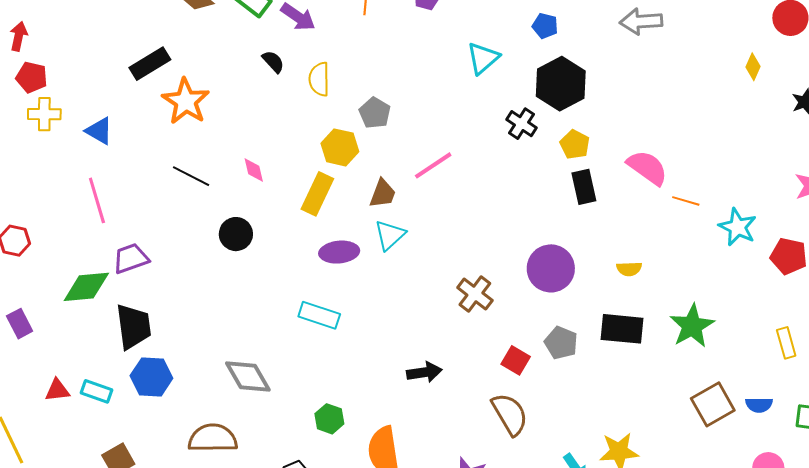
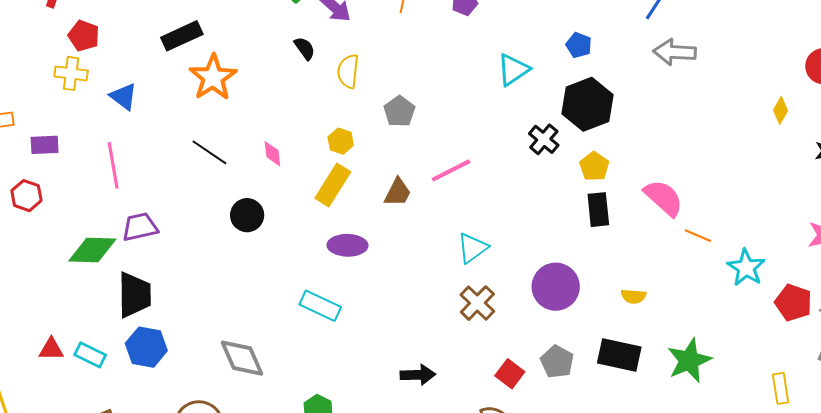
red pentagon: (32, 77) -> (84, 36), moved
yellow hexagon: (340, 147) -> (341, 141), moved, size x0.7
cyan triangle: (390, 235) -> (472, 248), moved
purple rectangle: (20, 324) -> (45, 145), moved, turned -72

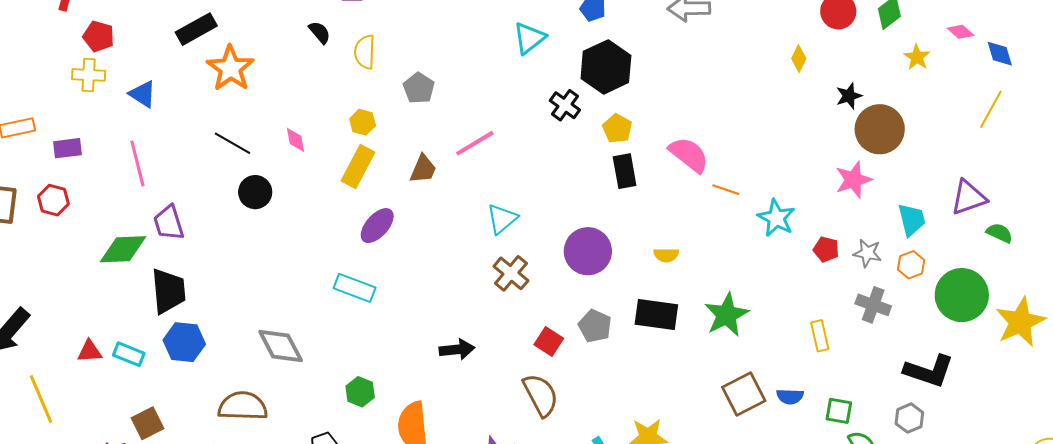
black circle: (247, 215) -> (255, 192), moved
purple trapezoid: (140, 227) -> (169, 223), turned -90
purple ellipse: (348, 245) -> (377, 226), turned -45
red pentagon: (793, 303) -> (826, 249), size x0.7

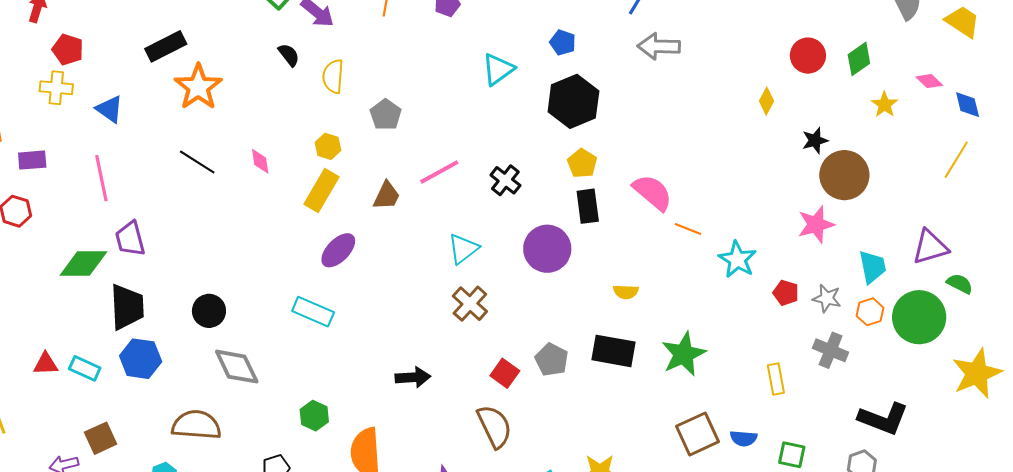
black cross: (565, 105) -> (505, 180), moved
black circle: (255, 192) -> (209, 311), moved
purple circle: (588, 251) -> (547, 249), moved
green circle: (962, 295) -> (919, 317), moved

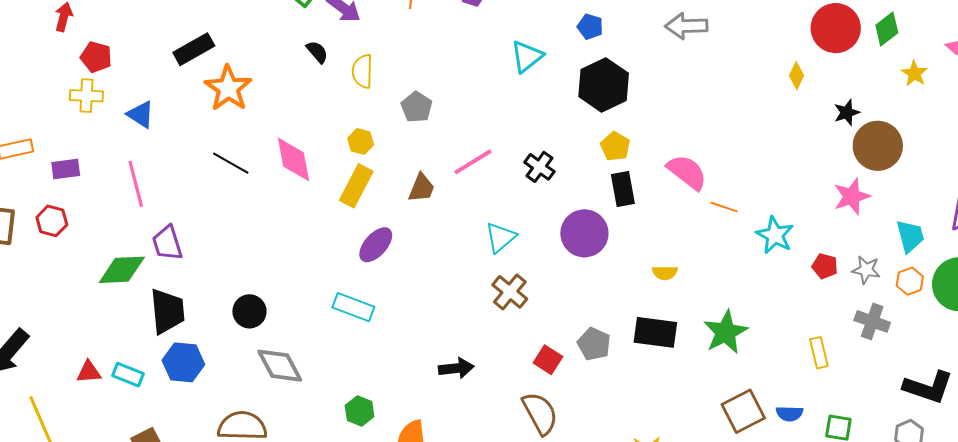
red circle: (808, 56) -> (836, 28), size x1.4
pink diamond: (260, 161) -> (294, 159), size x1.8

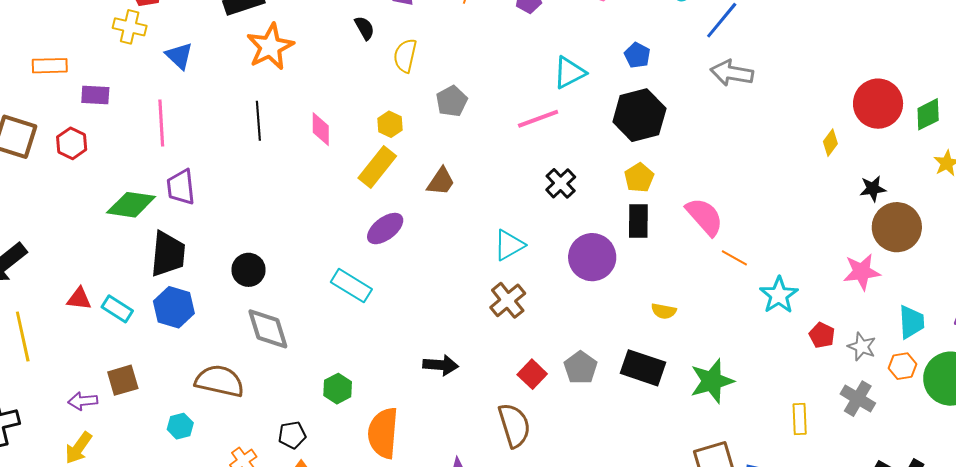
pink diamond: (294, 159) -> (321, 129), size x0.7
pink line: (473, 162) -> (538, 119), moved
black line: (231, 163) -> (258, 121), turned 45

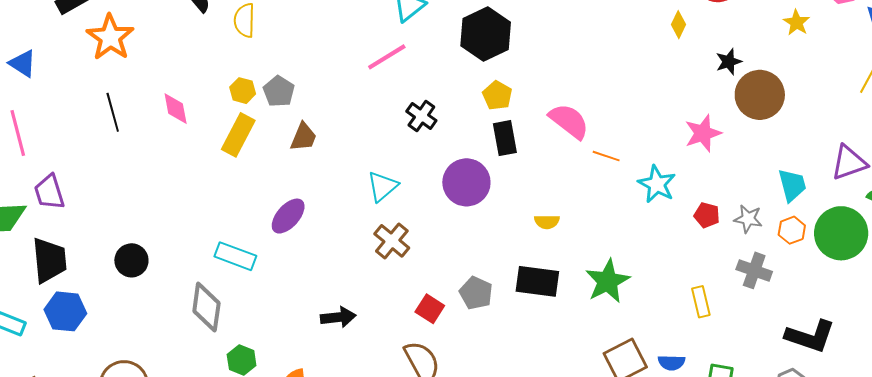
gray pentagon: (452, 101) -> (279, 91), moved
purple ellipse: (385, 229) -> (288, 216), moved
pink star: (862, 272) -> (703, 133), moved
gray diamond: (268, 329) -> (206, 307), moved, turned 36

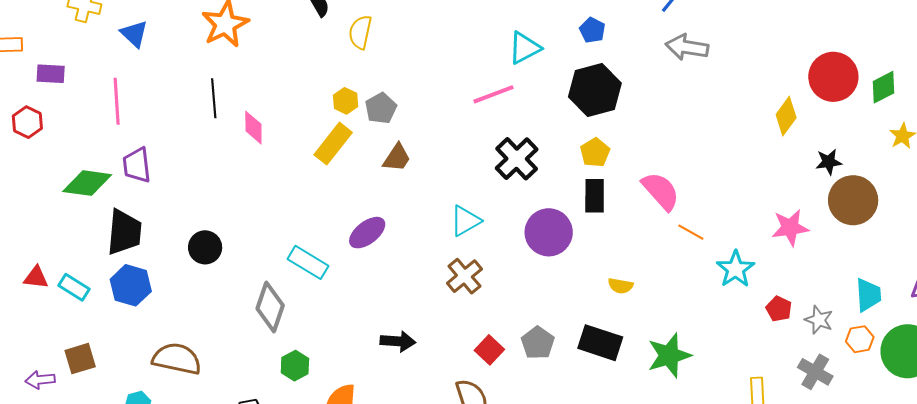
yellow diamond: (678, 25) -> (786, 116), size x1.4
pink diamond: (176, 109) -> (253, 128), moved
black cross: (421, 116) -> (517, 159), size x1.4

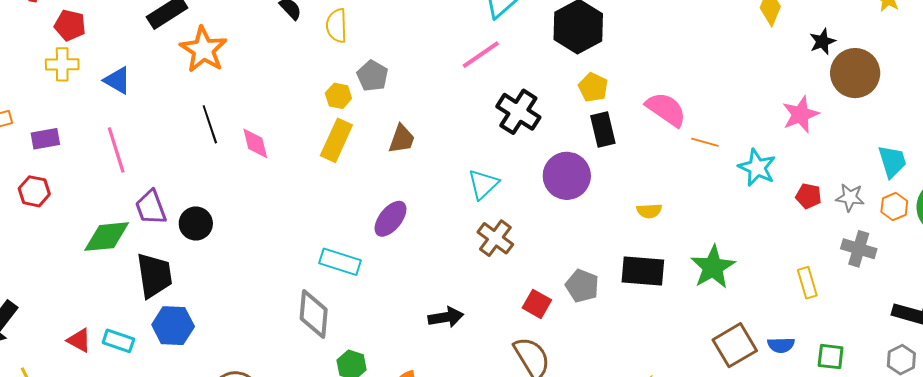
gray pentagon: (381, 108) -> (372, 76), moved
black circle: (205, 247) -> (196, 223), moved
red triangle: (36, 277) -> (79, 340), turned 36

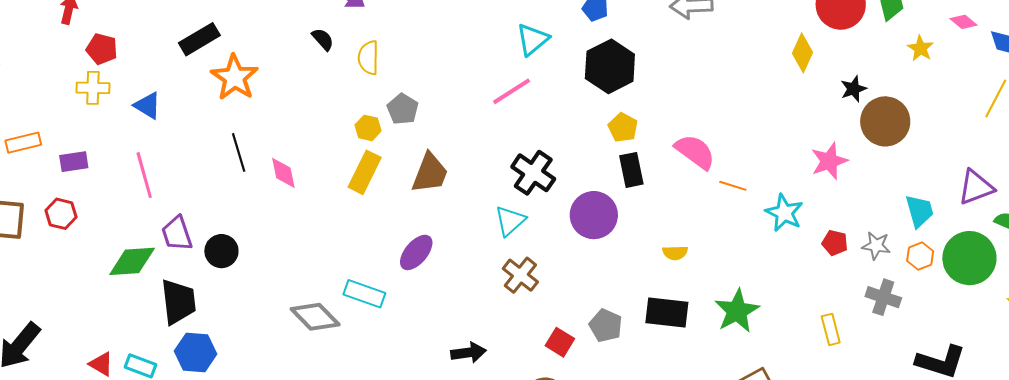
black cross: (518, 112) -> (533, 173), moved
brown trapezoid: (402, 139) -> (430, 173), size x1.4
gray diamond: (314, 314) -> (315, 317), moved, turned -51

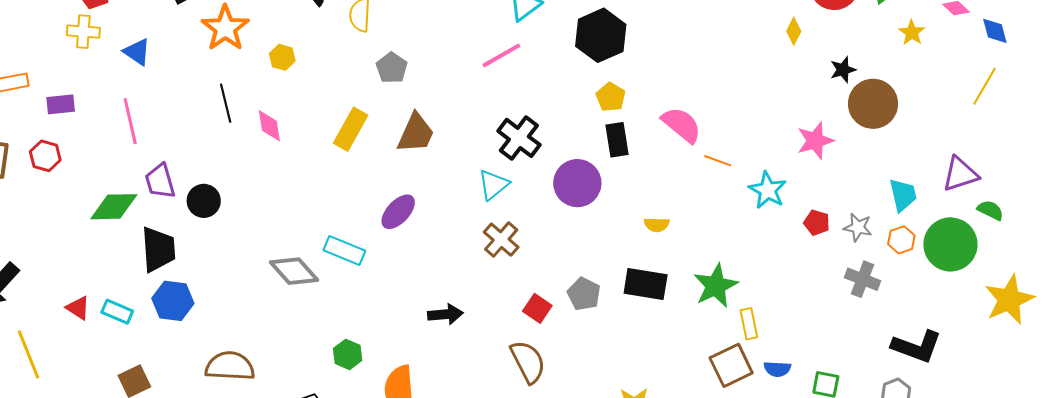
yellow diamond: (802, 53) -> (794, 31), size x0.7
yellow hexagon: (368, 128) -> (282, 57), moved
yellow rectangle: (831, 329) -> (749, 324), moved

